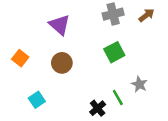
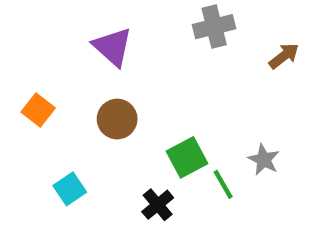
brown arrow: (146, 15) -> (284, 56), moved
green square: (114, 52) -> (187, 157), moved
black cross: (98, 108) -> (158, 205), moved

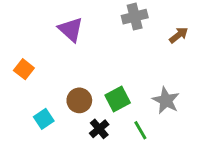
brown circle: (117, 119) -> (79, 100), moved
gray star: (264, 160) -> (166, 100), size x1.4
green line: (223, 184) -> (140, 130), moved

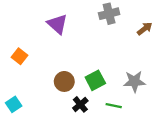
gray star: (166, 100) -> (134, 81), turned -30
cyan square: (44, 119) -> (14, 104), moved
green line: (140, 130) -> (114, 106), turned -49

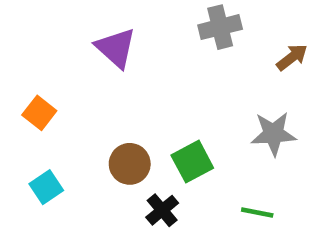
gray star: (134, 81) -> (273, 134), moved
cyan square: (14, 104) -> (46, 187), moved
green line: (114, 106) -> (257, 213), moved

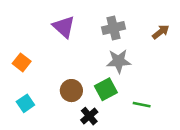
gray cross: (220, 27) -> (114, 28), moved
gray star: (273, 134) -> (119, 61), moved
green line: (257, 213) -> (142, 105), moved

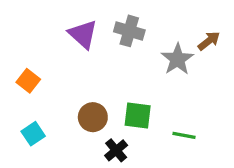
gray cross: (114, 28) -> (129, 31), moved, turned 30
gray star: (119, 61) -> (177, 59), moved, turned -30
green square: (106, 89) -> (138, 115), turned 35

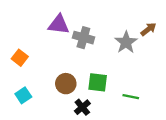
gray cross: (129, 31) -> (83, 38), moved
purple triangle: (83, 34) -> (59, 25), turned -35

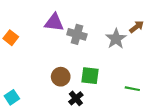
orange square: (20, 58) -> (11, 38), moved
cyan square: (23, 95) -> (12, 97), moved
green line: (131, 97) -> (132, 89), moved

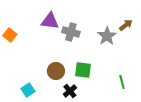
green line: (132, 89) -> (122, 82), turned 64
cyan square: (12, 97) -> (28, 90), moved

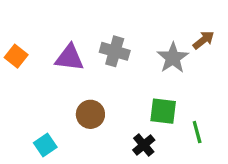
purple triangle: (50, 21) -> (69, 58), moved
green square: (83, 70) -> (163, 111), moved
black cross: (70, 91) -> (144, 145), moved

